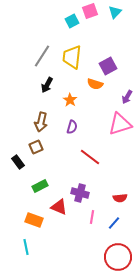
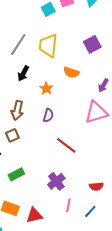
purple square: (108, 66) -> (92, 44), moved
purple cross: (80, 193) -> (56, 181), turned 36
red triangle: (59, 207) -> (34, 215), moved, turned -36

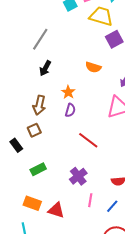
yellow trapezoid: (48, 45) -> (101, 16), moved, turned 100
orange star: (46, 88) -> (68, 92), moved
red triangle: (34, 215) -> (56, 210), turned 30

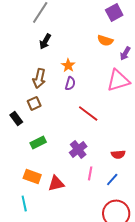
orange semicircle: (93, 67) -> (105, 40), moved
red triangle: (56, 210) -> (56, 183), turned -30

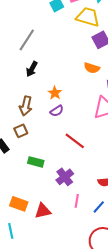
purple semicircle: (70, 83) -> (57, 111), turned 40
green rectangle: (38, 142) -> (36, 162), moved, turned 42

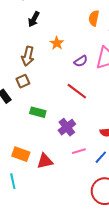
orange semicircle: (92, 68) -> (94, 18), turned 84
purple semicircle: (57, 111) -> (81, 61), moved
pink line: (77, 201) -> (79, 151), turned 64

